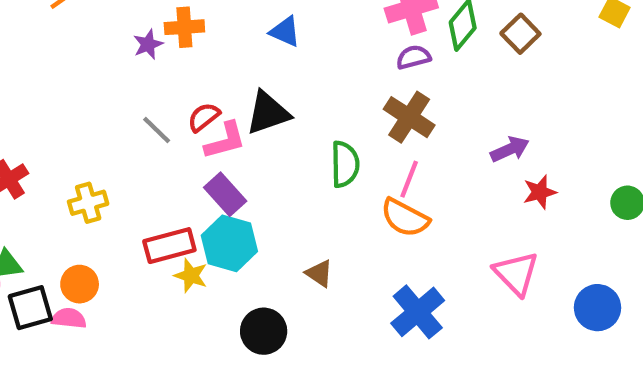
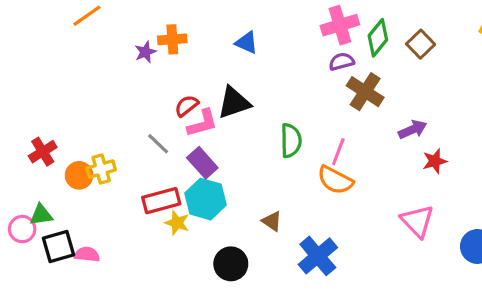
brown cross: (409, 117) -> (365, 92), moved
gray line: (157, 130) -> (158, 144), moved
orange circle: (80, 284) -> (79, 175), moved
blue cross: (418, 312) -> (318, 256), moved

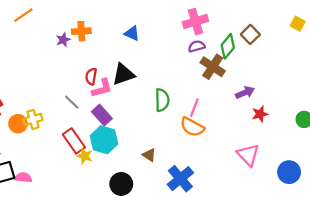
green diamond: (378, 38) -> (228, 46), moved
red semicircle: (187, 106) -> (91, 76), turned -42
red rectangle: (161, 201) -> (74, 141), turned 70

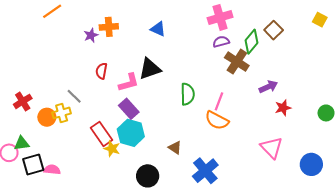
red semicircle: (91, 76) -> (101, 71), moved
gray line: (72, 102) -> (74, 96), moved

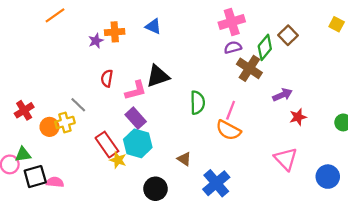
blue triangle: (158, 29) -> (153, 26), moved

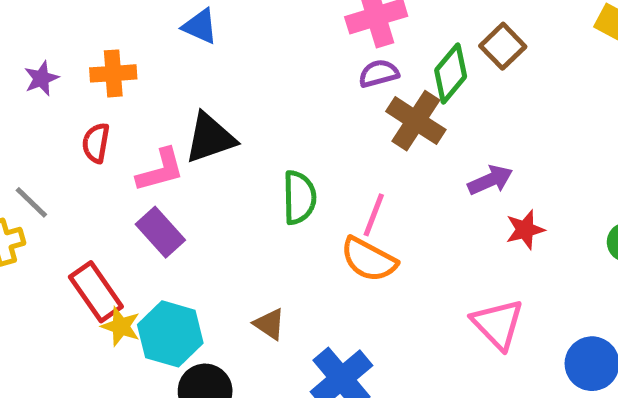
orange cross: (115, 32) -> (113, 73), moved
purple star: (96, 41) -> (41, 78), moved
cyan hexagon: (138, 143) -> (170, 334), moved

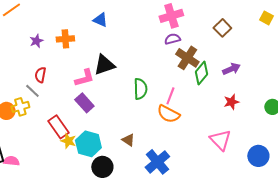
green diamond: (451, 73) -> (201, 73), moved
red semicircle: (96, 143) -> (40, 75), moved
purple arrow: (490, 180) -> (231, 69), moved

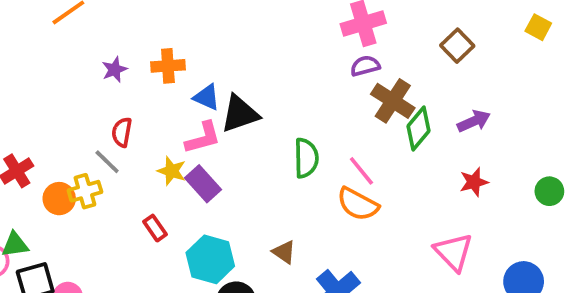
blue triangle: (100, 20) -> (207, 97), moved
pink line: (170, 96) -> (361, 171), turned -60
red rectangle: (58, 127) -> (155, 228), size x0.6
yellow star: (68, 141) -> (172, 171), moved

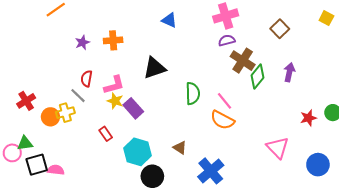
blue triangle: (207, 97) -> (169, 20), moved
purple arrow: (474, 121) -> (289, 72), turned -54
pink L-shape: (203, 138) -> (114, 85), moved
red star: (474, 182) -> (308, 118), moved

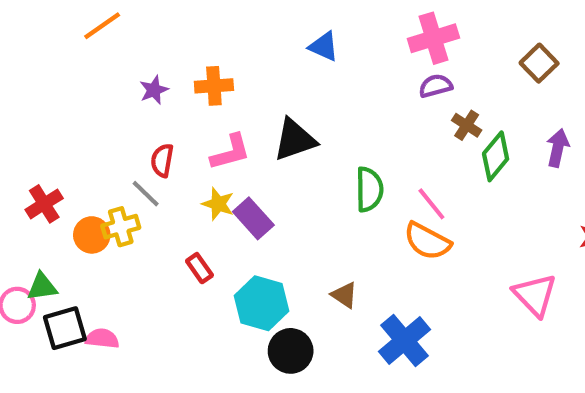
brown cross: (243, 61) -> (467, 125), size x0.6
pink L-shape: (114, 85) -> (231, 152), moved

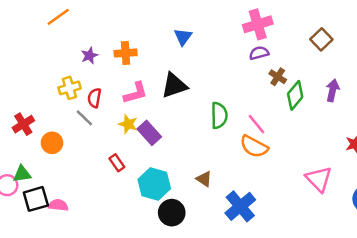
blue triangle: (324, 47) -> (183, 37), moved, turned 42
yellow cross: (121, 227) -> (69, 88), moved

